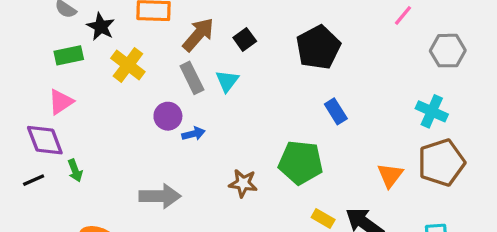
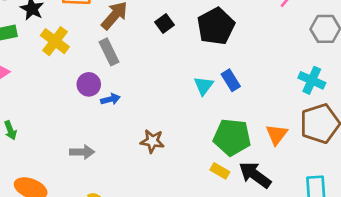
black square: (245, 39) -> (164, 24), moved
cyan triangle: (227, 81) -> (204, 86), moved
green pentagon: (301, 163) -> (232, 137), moved
gray arrow: (160, 196) -> (82, 152), size x0.7

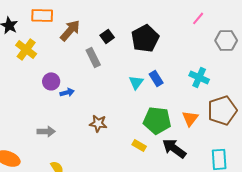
gray rectangle: (109, 52) -> (93, 57), moved
cyan cross: (312, 80) -> (199, 77), moved
yellow rectangle: (220, 171) -> (139, 145), moved

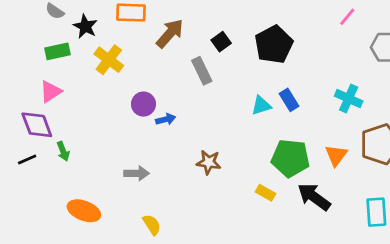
cyan triangle: (136, 82) -> (261, 105), turned 35

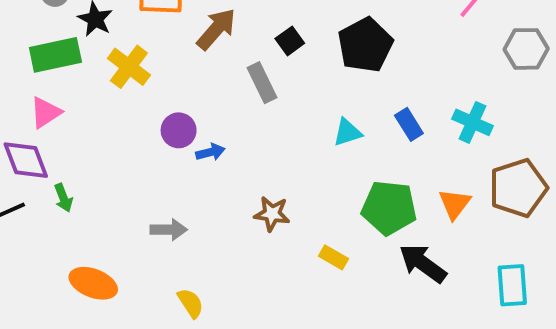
green rectangle: (58, 51) -> (55, 55), size x1.4
blue rectangle: (289, 100) -> (409, 124), moved
yellow rectangle: (265, 193) -> (333, 257), moved

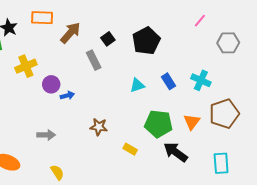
yellow cross: (129, 67) -> (26, 66), moved, turned 30

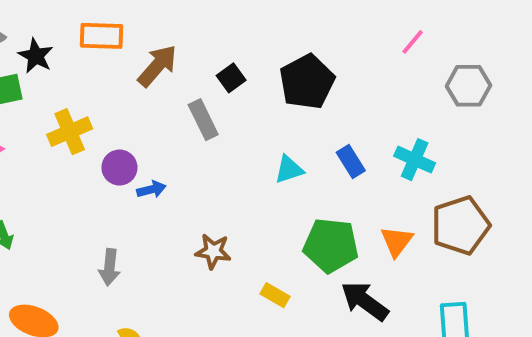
gray arrow: (46, 135) -> (109, 267), turned 96

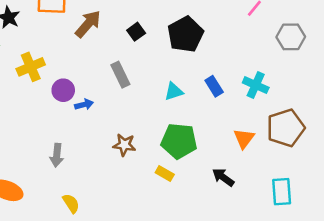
gray rectangle: (203, 120) -> (120, 75), moved
green pentagon: (331, 245) -> (179, 141), moved
black arrow: (365, 301) -> (223, 177), size x0.7

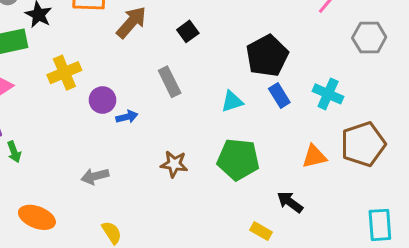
black pentagon: (185, 34) -> (267, 56), moved
orange triangle: (244, 138) -> (314, 156), turned 40
gray arrow: (57, 155) -> (95, 176), turned 70
yellow rectangle: (165, 173) -> (261, 231), moved
cyan rectangle: (282, 192) -> (380, 225), moved

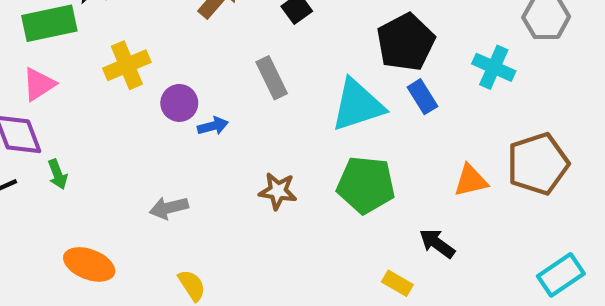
cyan cross: (328, 94) -> (494, 67), moved
cyan triangle: (232, 102) -> (357, 105), size x1.8
cyan rectangle: (380, 225) -> (561, 275), turned 60

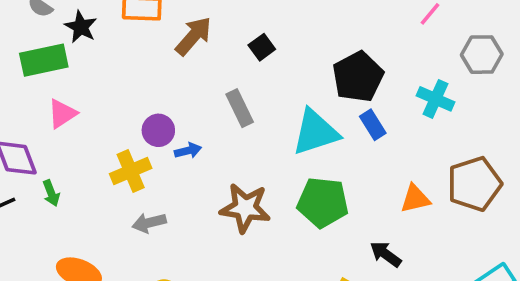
yellow cross: (127, 65) -> (131, 171), moved
pink triangle: (39, 84) -> (62, 114), moved
brown star: (278, 191) -> (245, 208), size x1.5

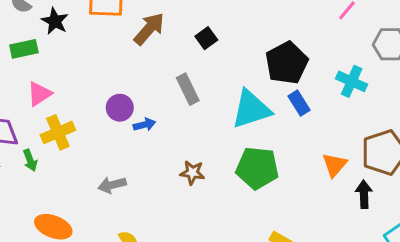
green rectangle: (44, 60) -> (24, 49), size x0.7
yellow cross: (131, 171) -> (58, 132), moved
orange triangle: (415, 199) -> (335, 165), turned -36
brown star: (245, 208) -> (192, 173), size x0.6
black arrow: (386, 254) -> (364, 194), moved, turned 52

